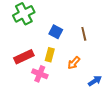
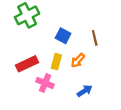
orange arrow: (74, 63) -> (78, 60), moved
blue arrow: (95, 81) -> (85, 91), moved

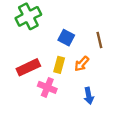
blue arrow: (85, 91) -> (89, 96), turned 112

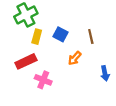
yellow rectangle: (59, 65) -> (37, 37), moved
blue arrow: (89, 96) -> (105, 73), moved

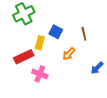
yellow rectangle: (37, 37) -> (40, 43), moved
blue arrow: (105, 73) -> (97, 68), turned 56

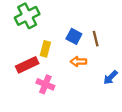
blue square: (56, 32) -> (74, 36), moved
orange arrow: (69, 54) -> (78, 62), turned 48

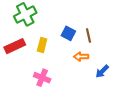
orange arrow: (78, 62) -> (81, 57), moved
red rectangle: (27, 65) -> (15, 46), moved

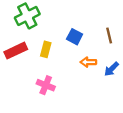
brown line: (88, 36) -> (109, 36), moved
blue arrow: (102, 71) -> (111, 69), moved

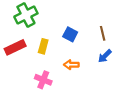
orange arrow: (88, 62) -> (71, 65), moved
blue arrow: (111, 69) -> (105, 56), moved

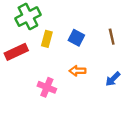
yellow rectangle: (43, 46) -> (47, 39), moved
blue arrow: (105, 56) -> (113, 79), moved

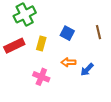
yellow rectangle: (47, 39) -> (41, 44), moved
blue arrow: (113, 79) -> (87, 70), moved

